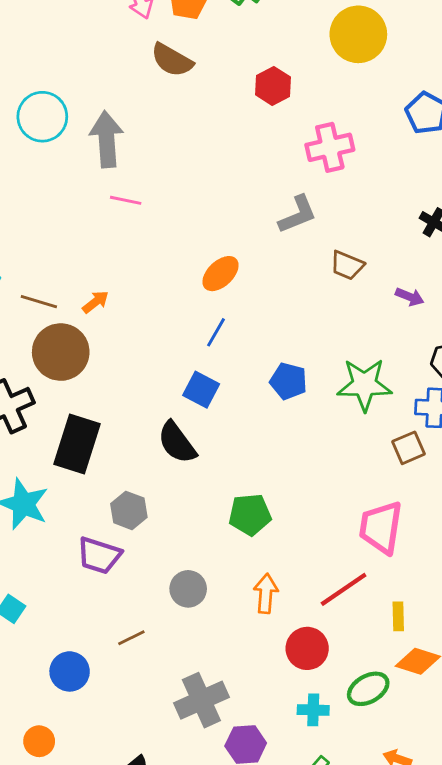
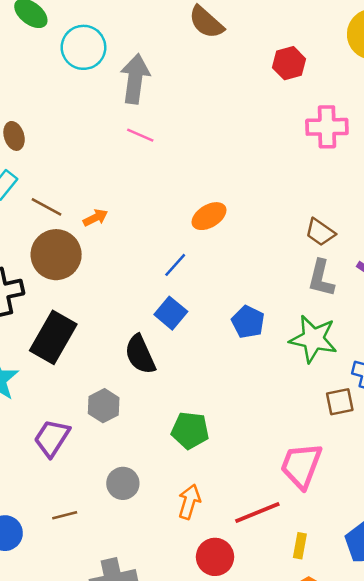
gray L-shape: (298, 214) -> (321, 278), moved, turned 114
blue line: (216, 332) -> (175, 265), moved
gray hexagon: (129, 510) -> (104, 406), moved
purple trapezoid: (99, 555) -> (52, 438), turned 93

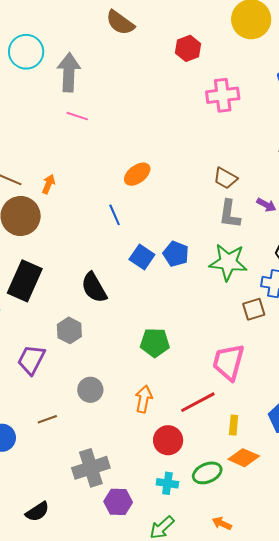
orange arrow: (95, 218) -> (48, 184), turned -36
blue line: (175, 265) -> (115, 215), turned -60
blue square: (171, 313) -> (142, 257), moved
green pentagon: (190, 430) -> (155, 343), moved

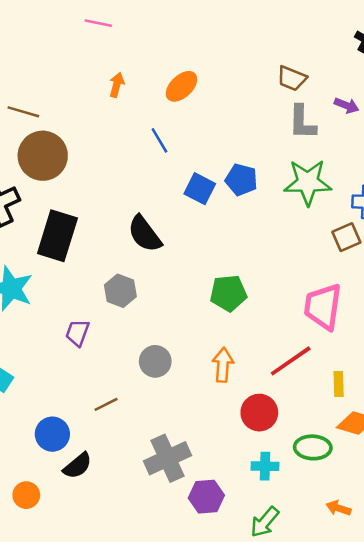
orange arrow: (48, 184) -> (117, 85), moved
purple trapezoid: (31, 360) -> (77, 333), size x0.7
green ellipse: (207, 473) -> (313, 447), turned 32
black semicircle: (37, 512) -> (77, 466), moved

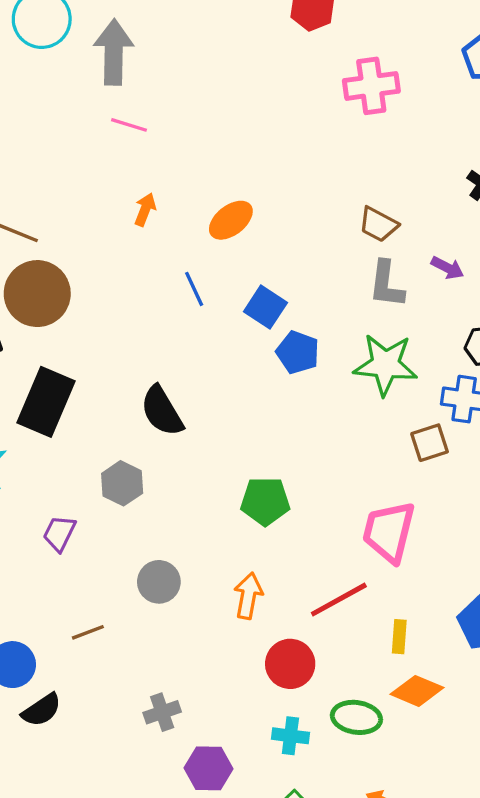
blue square: (200, 189) -> (265, 307), moved
gray cross: (168, 458) -> (162, 712), size x0.6

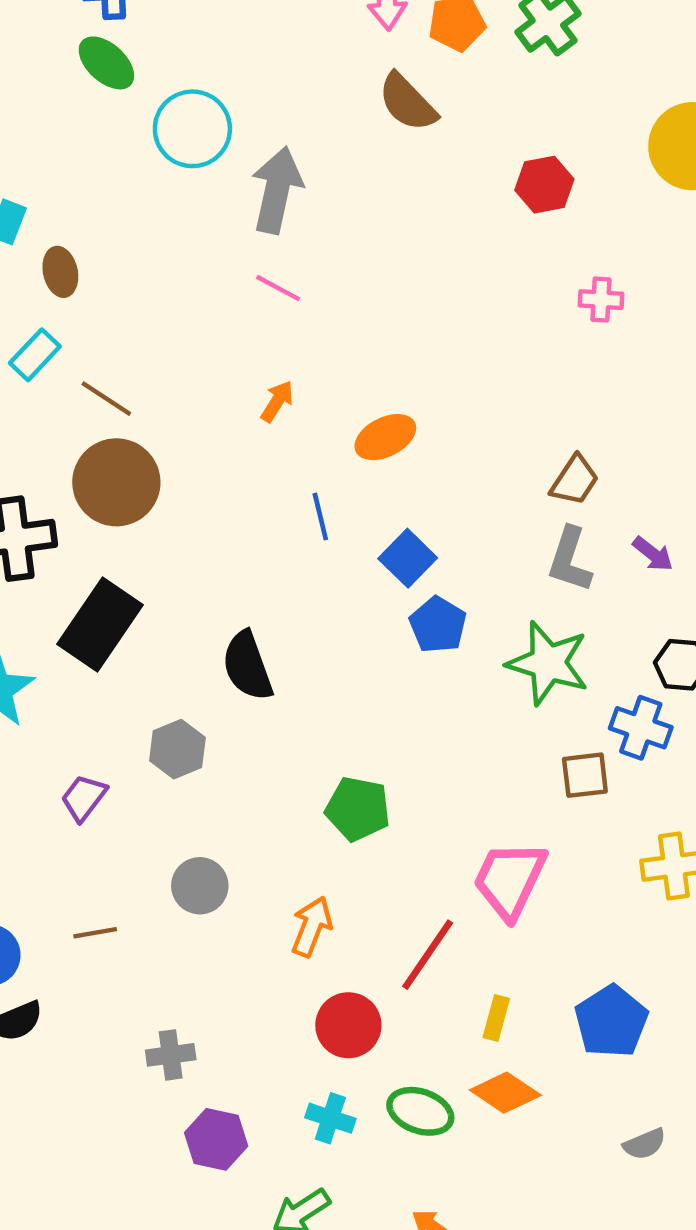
pink cross: (371, 86) -> (601, 300), size x0.6
brown trapezoid: (378, 224) -> (575, 480), turned -96
red line: (339, 600) -> (428, 955), turned -38

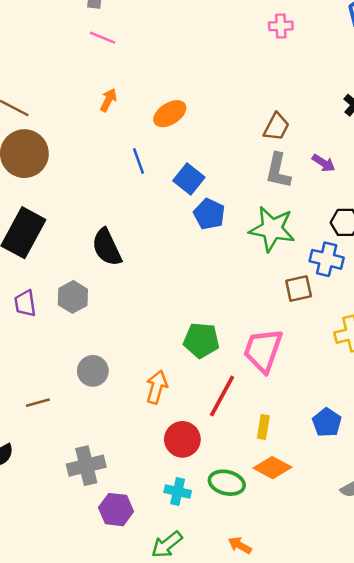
purple trapezoid: (84, 798) -> (25, 303), moved, turned -40
green pentagon: (358, 809) -> (201, 340), moved
blue pentagon: (611, 1021) -> (327, 423), size x0.7
gray cross: (171, 1055) -> (86, 466), size x1.4

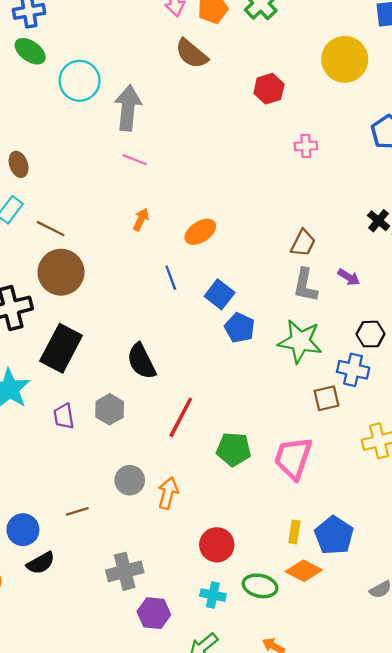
orange arrow: (157, 387) -> (168, 493), moved
red line: (222, 396) -> (181, 417), moved
blue pentagon: (327, 423) -> (334, 535), moved, size x1.4

